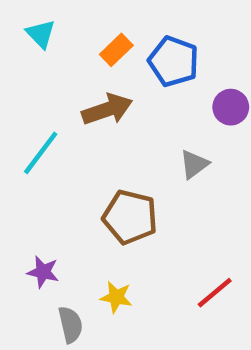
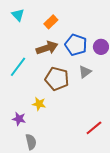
blue pentagon: (174, 61) -> (76, 45), moved
brown pentagon: (130, 217) -> (57, 79), moved
yellow star: (116, 297) -> (39, 104), moved

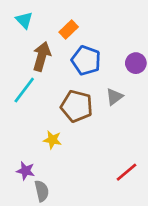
blue pentagon: (76, 45) -> (86, 60), moved
brown arrow: (47, 48) -> (42, 56), moved, turned -55
purple star: (19, 119) -> (26, 171), moved

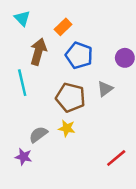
cyan line: (24, 90) -> (22, 83), turned -50
yellow star: (52, 140) -> (67, 128), moved
gray semicircle: (42, 191) -> (38, 134), moved, turned -114

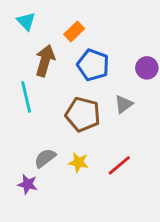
yellow star: (67, 128) -> (79, 162), moved
red line: (116, 158) -> (119, 165), moved

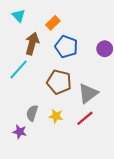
cyan line: (26, 97) -> (19, 69), turned 55
gray triangle: (124, 104) -> (88, 93), moved, size x1.5
gray semicircle: (45, 158) -> (32, 113), turned -35

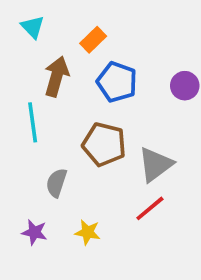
cyan line: (19, 69) -> (33, 122), turned -50
gray semicircle: (32, 113) -> (56, 183), moved
yellow star: (56, 116) -> (88, 232), moved

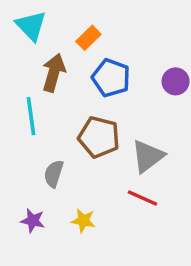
cyan triangle: (33, 27) -> (31, 26), size x1.4
red line: (150, 208) -> (142, 198), turned 64

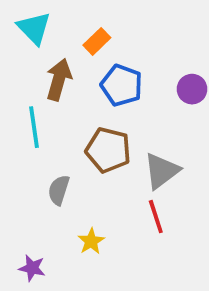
red line: (142, 198) -> (156, 217), turned 48
purple star: (33, 221) -> (32, 268), moved
yellow star: (83, 221) -> (91, 241), turned 30

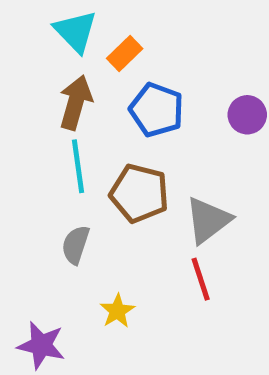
cyan triangle: (34, 28) -> (76, 31), moved
cyan line: (34, 127) -> (78, 166), moved
purple star: (32, 268) -> (41, 345), size x1.4

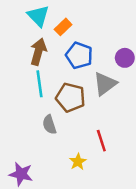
gray triangle: (208, 220) -> (105, 84), moved
gray semicircle: (76, 245) -> (49, 125), moved, turned -36
yellow star: (117, 311) -> (78, 162), moved

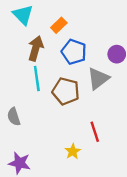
cyan triangle: (38, 16) -> (23, 15), moved
gray semicircle: (49, 125) -> (14, 117), moved

